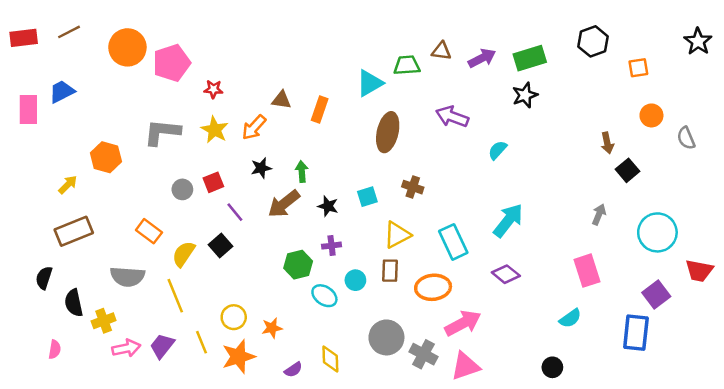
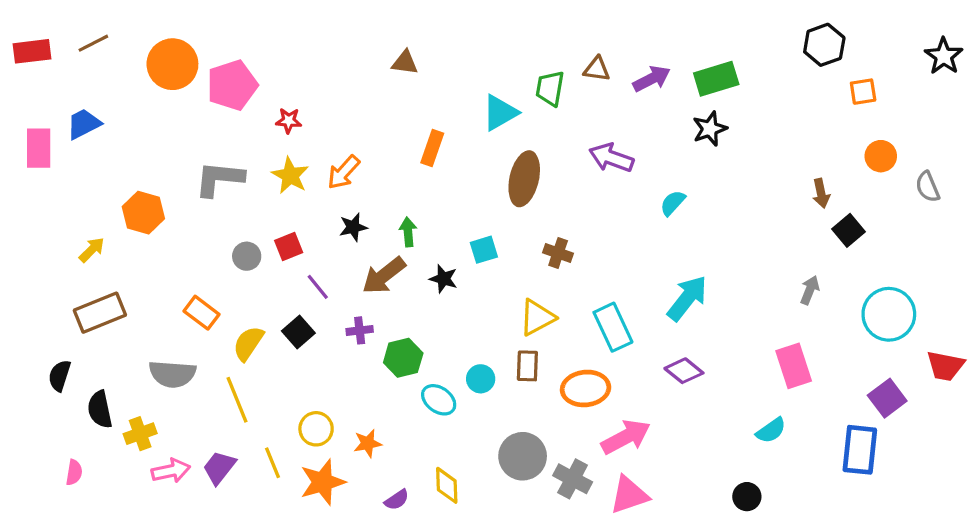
black hexagon: (593, 41) -> (824, 45), moved
green trapezoid: (407, 65) -> (550, 88), turned -76
brown triangle: (281, 100) -> (405, 63), moved
cyan square: (367, 197) -> (484, 250), moved
purple cross: (332, 246) -> (360, 330), moved

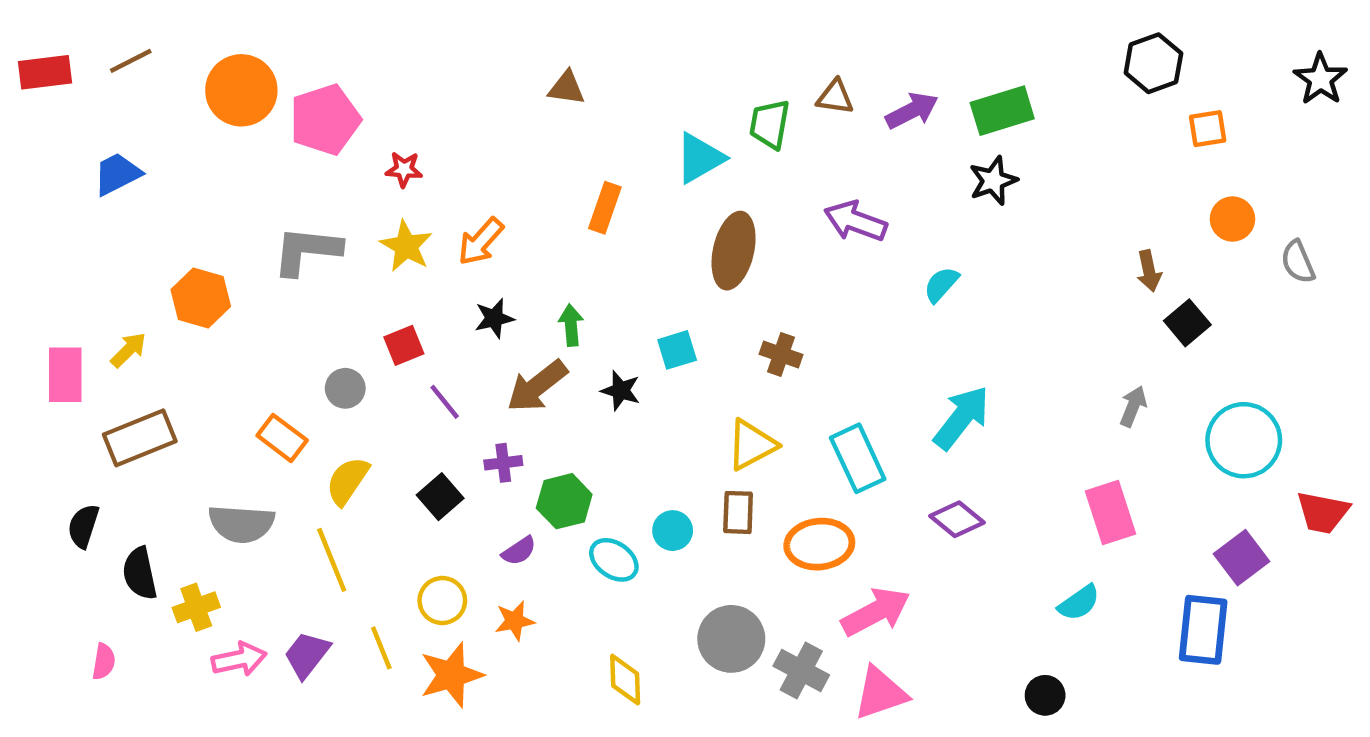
pink rectangle: (39, 148) -> (65, 375), moved
gray circle: (247, 256) -> (345, 388), moved
black square: (298, 332) -> (440, 497), moved
purple semicircle: (397, 500) -> (519, 551), moved

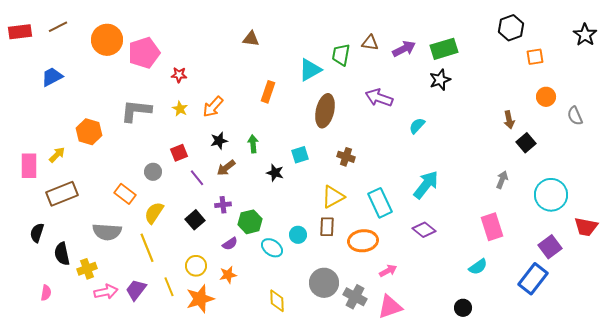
yellow star: (406, 246) -> (180, 109), size x0.7
brown arrow: (537, 386) -> (226, 168), moved, size x0.7
pink arrow: (876, 612) -> (388, 271), size x0.6
blue rectangle: (1203, 630) -> (533, 279), turned 32

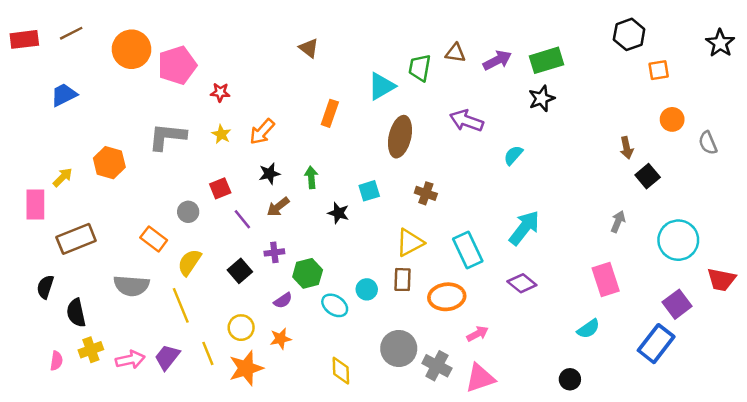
brown triangle: (251, 39) -> (309, 48), turned 30
yellow arrow: (57, 155) -> (63, 177), moved
yellow cross: (87, 269) -> (91, 350), moved

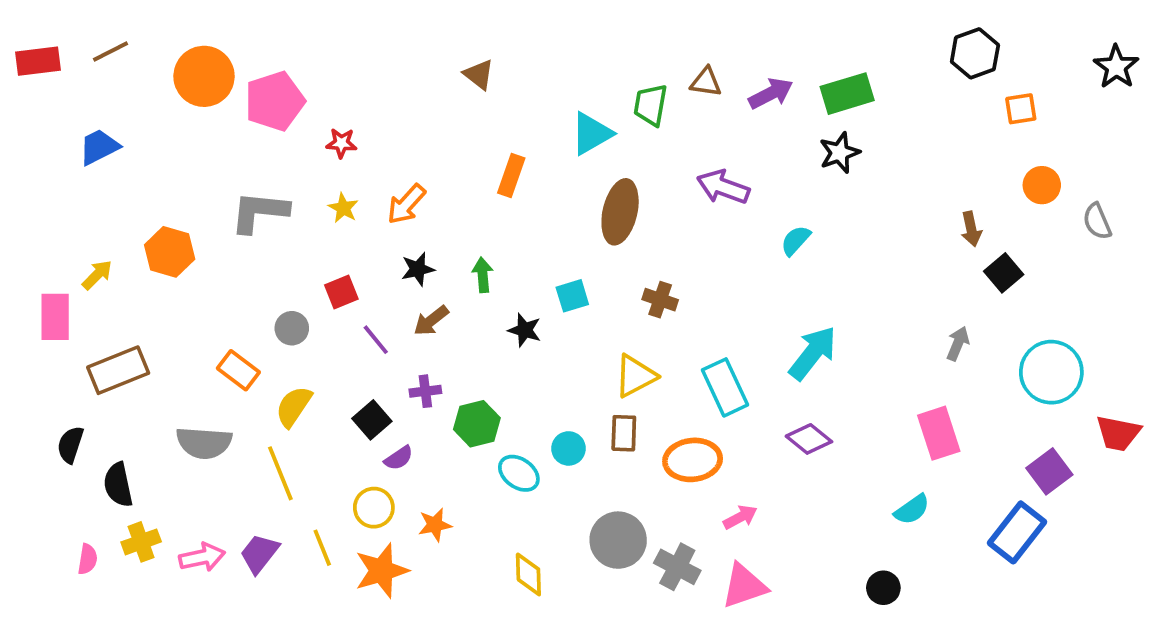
purple semicircle: (283, 300) -> (399, 458), moved

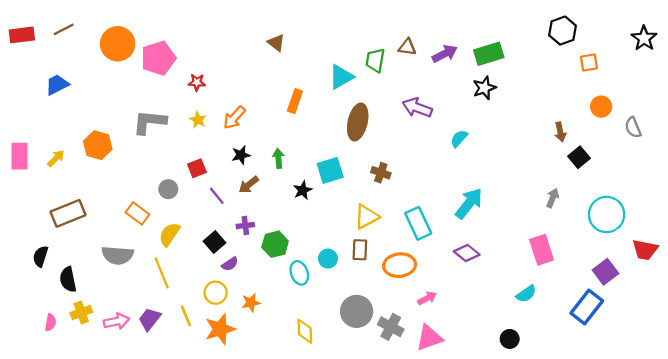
cyan square: (572, 296) -> (330, 170), size x1.4
pink rectangle: (55, 317) -> (20, 156), moved
black star: (525, 330) -> (303, 190), turned 30
cyan ellipse: (519, 473) -> (299, 273), turned 35

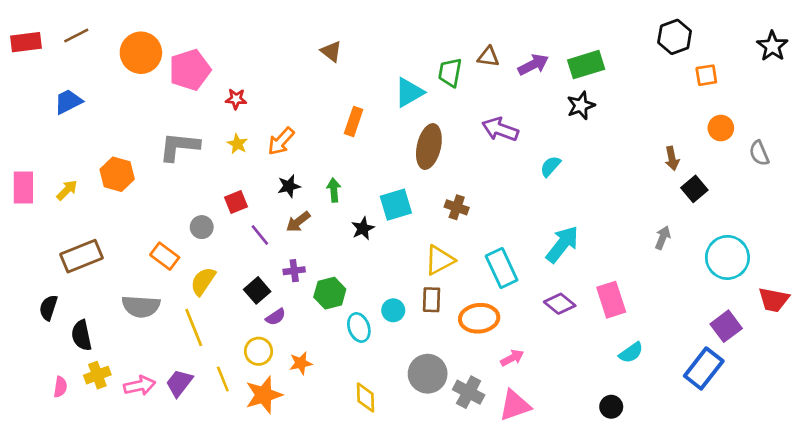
pink rectangle: (542, 250) -> (611, 300), moved

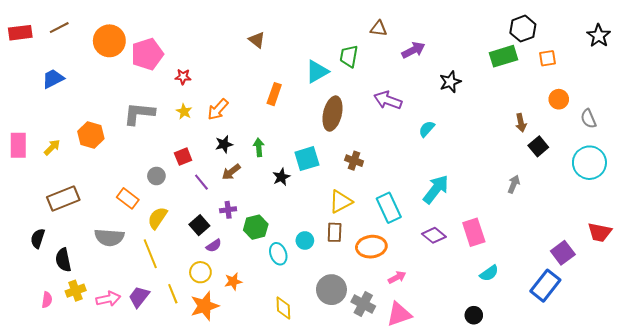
brown triangle: (488, 57) -> (379, 29), moved
green rectangle: (586, 65) -> (503, 56), moved
cyan circle: (727, 257) -> (589, 163), moved

